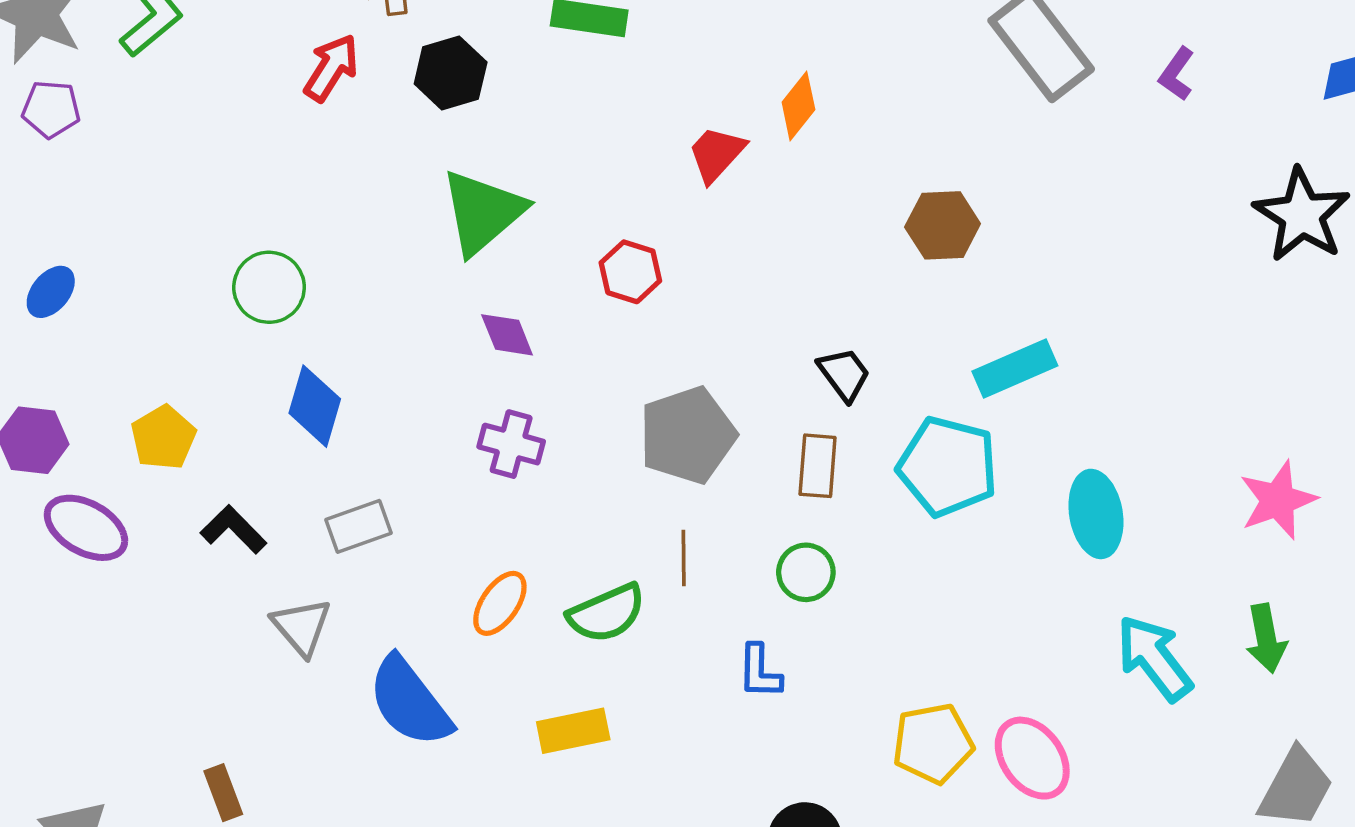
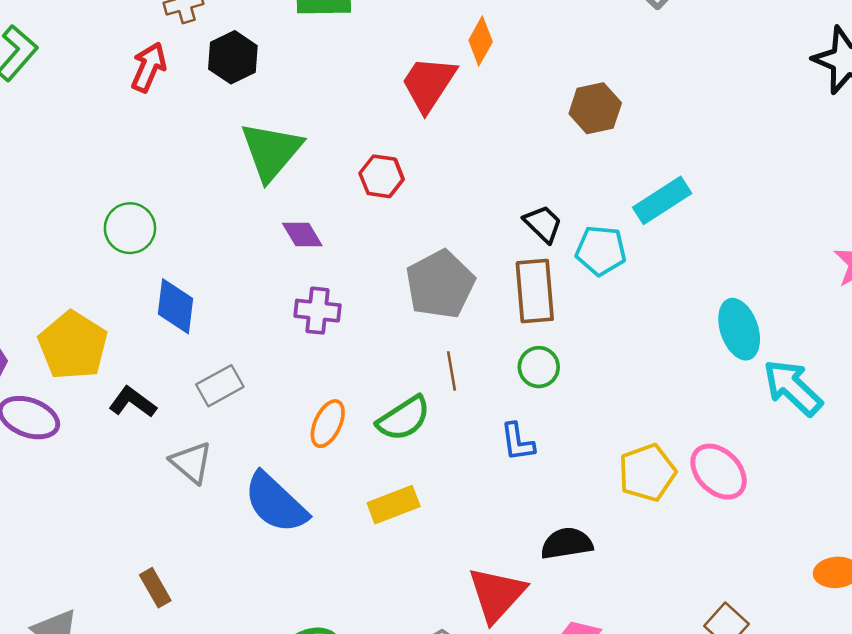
red trapezoid: (716, 154) -> (429, 84), size x1.4
yellow pentagon: (163, 437) -> (73, 345), size x1.5
brown rectangle: (818, 466) -> (535, 291), size x1.4
cyan pentagon: (948, 466) -> (601, 250), moved, size x0.7
cyan ellipse: (1096, 514) -> (739, 329), moved

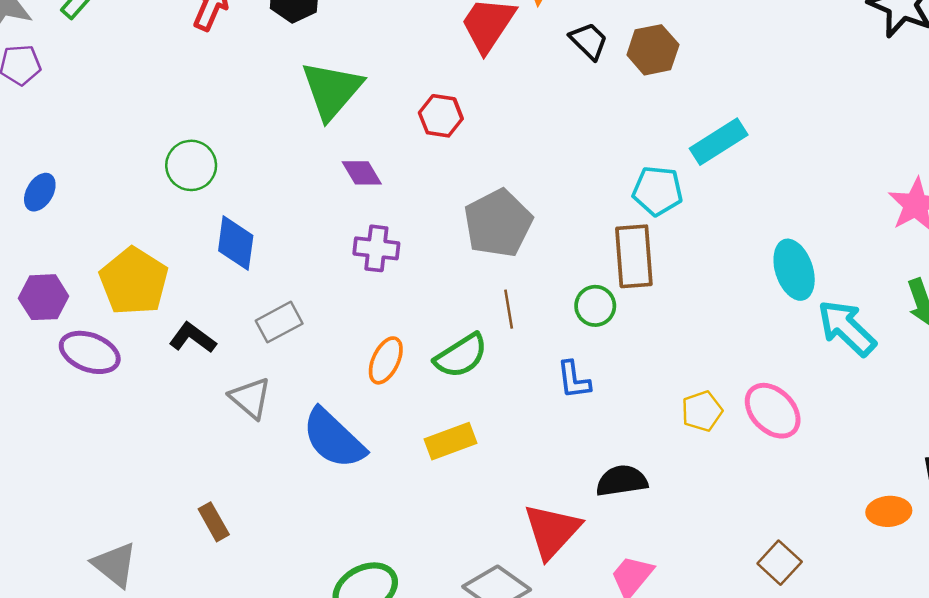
black trapezoid: (543, 224) -> (589, 41), moved
brown rectangle: (535, 291) -> (634, 256), moved
yellow pentagon: (647, 473) -> (702, 411), size x0.7

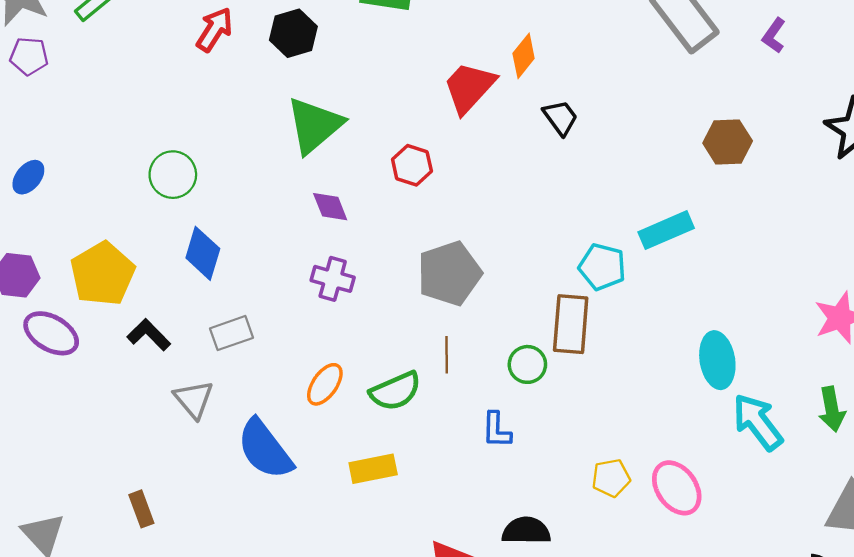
brown hexagon: (653, 50) -> (728, 142), moved

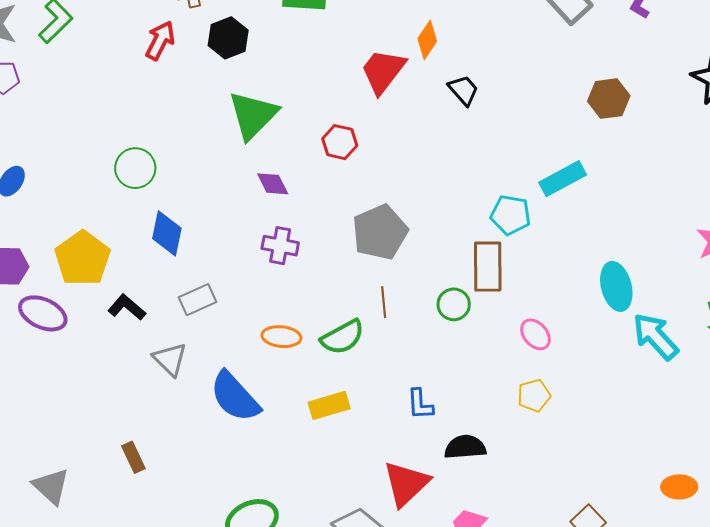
orange ellipse: (325, 384) -> (281, 337), turned 66
blue L-shape: (497, 430) -> (420, 404), moved
pink ellipse: (677, 488) -> (535, 334), moved, size x0.7

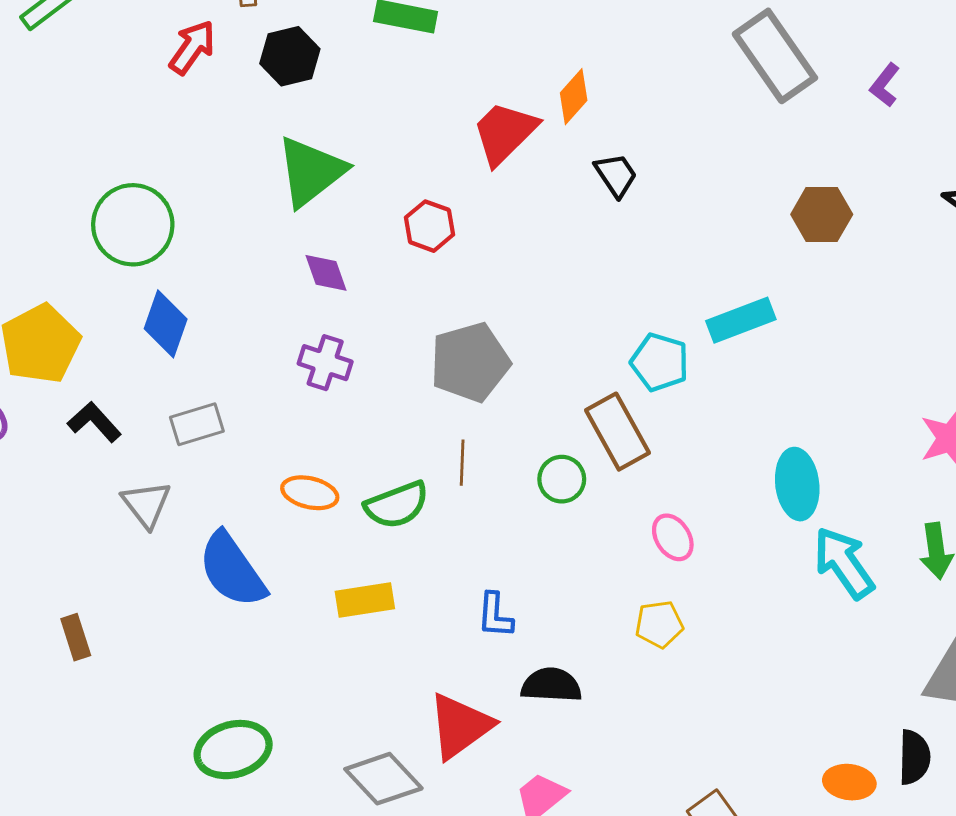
green circle: (135, 168) -> (133, 225), size x1.4
brown rectangle: (488, 267) -> (617, 432), turned -36

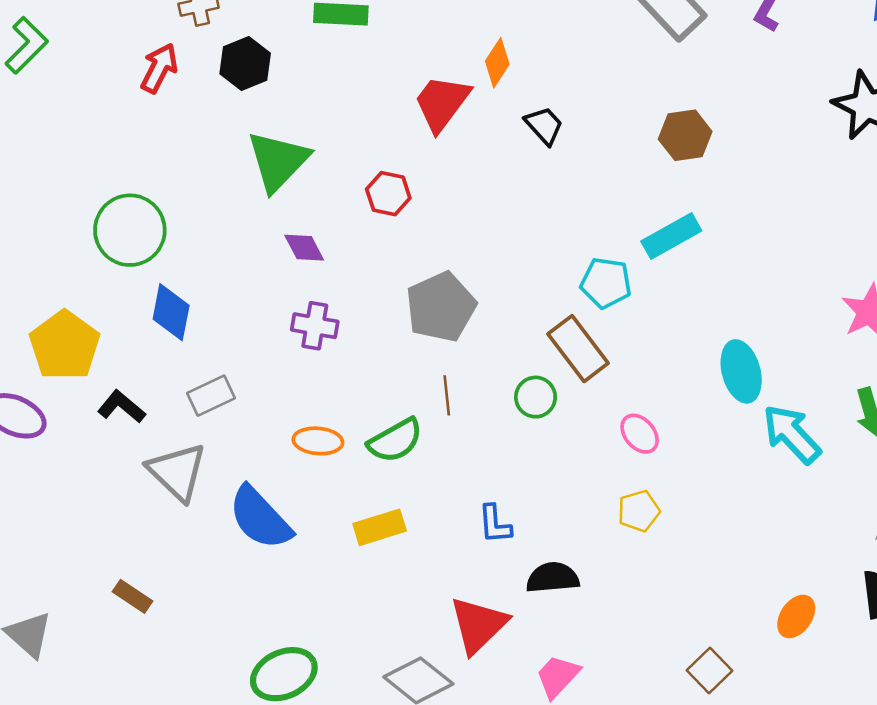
brown hexagon: (822, 214) -> (685, 135), moved
gray triangle: (146, 504) -> (177, 472), size x1.4
brown rectangle: (76, 637) -> (133, 596), turned -30
orange ellipse: (849, 782) -> (796, 616), moved, turned -54

